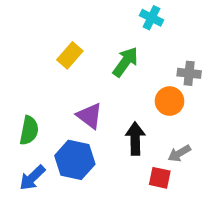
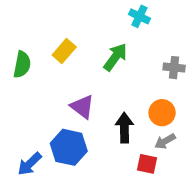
orange circle: (170, 101) -> (162, 113), moved
green semicircle: (29, 130) -> (22, 65), moved

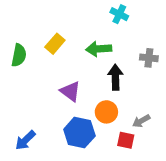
green arrow: (115, 57) -> (99, 49), turned -130
orange circle: (162, 113) -> (106, 112), moved
black arrow: (124, 128) -> (115, 77), moved
blue hexagon: (69, 147) -> (79, 133), moved

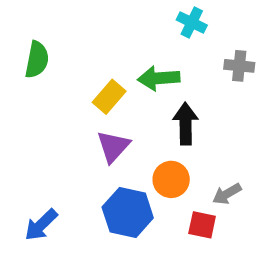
yellow rectangle: (55, 44) -> (109, 97), moved
green semicircle: (19, 55) -> (37, 60), moved
gray cross: (149, 58) -> (239, 66), moved
purple triangle: (70, 91) -> (113, 146), turned 35

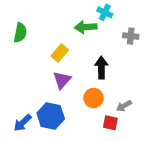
green arrow: (159, 78) -> (86, 27), moved
blue hexagon: (128, 212) -> (51, 116), moved

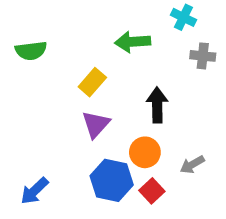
cyan cross: (105, 12) -> (183, 17), moved
green semicircle: (20, 33) -> (31, 51), turned 72
blue hexagon: (51, 116) -> (112, 180), moved
red square: (110, 123) -> (152, 191), moved, turned 35

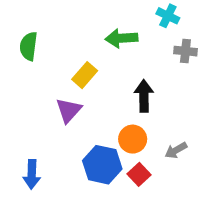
green semicircle: (31, 51) -> (29, 46), turned 104
purple triangle: (96, 124) -> (69, 110), moved
blue arrow: (34, 191) -> (32, 174), turned -44

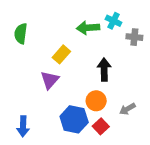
cyan cross: (168, 16) -> (113, 21), moved

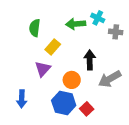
green semicircle: (21, 34) -> (35, 28), moved
orange circle: (96, 101) -> (72, 80), moved
gray arrow: (127, 109) -> (110, 79), moved, size x1.6
blue arrow: (23, 126) -> (22, 99), moved

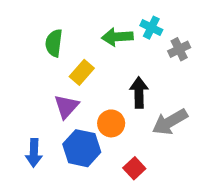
gray cross: (116, 32) -> (179, 49), turned -32
blue hexagon: (64, 103) -> (82, 148), moved

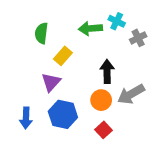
orange circle: (111, 123) -> (101, 100), moved

